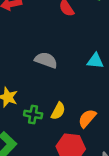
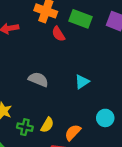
cyan triangle: (95, 61) -> (82, 82), turned -42

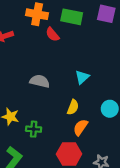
yellow semicircle: (47, 125) -> (73, 107), moved

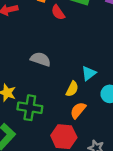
cyan triangle: (82, 77) -> (89, 73), moved
green cross: (34, 129) -> (30, 108), size x1.5

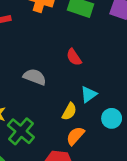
red semicircle: (58, 12) -> (74, 57), moved
green cross: (30, 108) -> (21, 131), turned 30

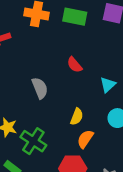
gray semicircle: (35, 77) -> (40, 88), turned 55
cyan triangle: (89, 94) -> (108, 85), moved

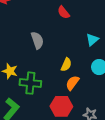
red semicircle: (75, 65) -> (64, 12), moved
green cross: (33, 141) -> (30, 83), turned -30

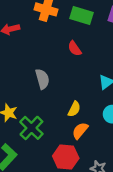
green cross: (30, 83) -> (31, 128), turned 35

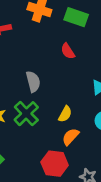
green cross: (31, 128) -> (26, 114), moved

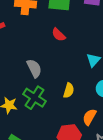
orange semicircle: (70, 137) -> (89, 117), moved

